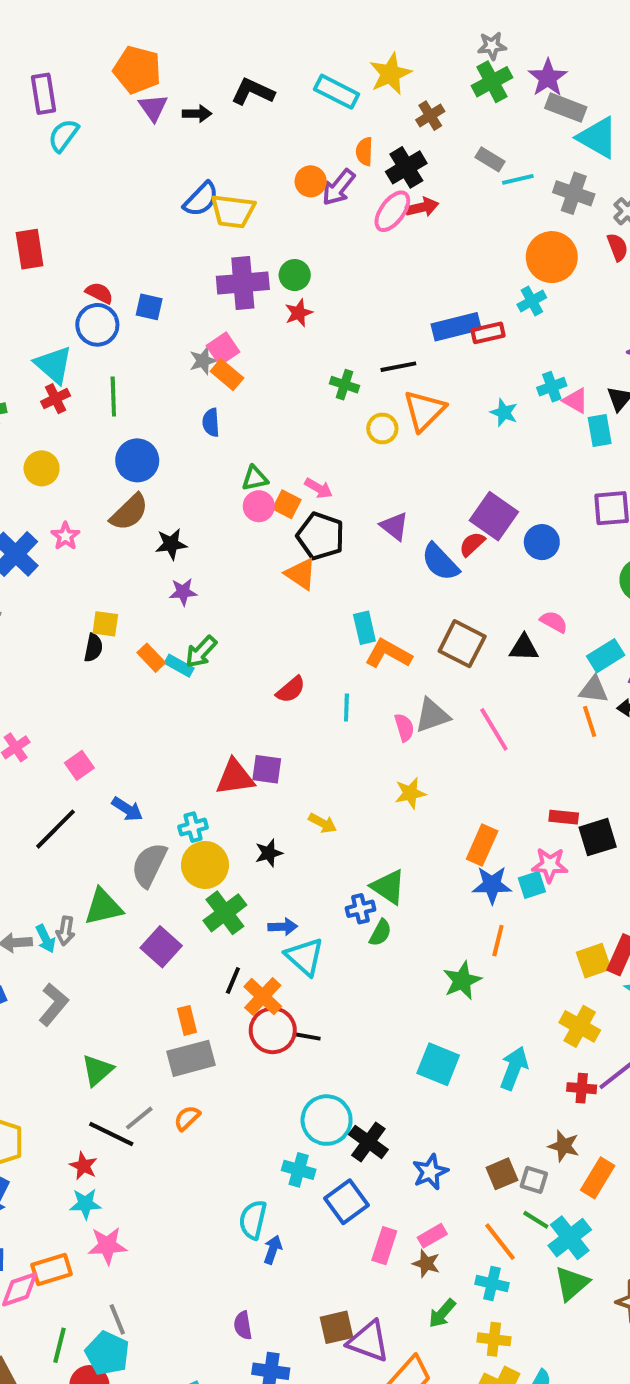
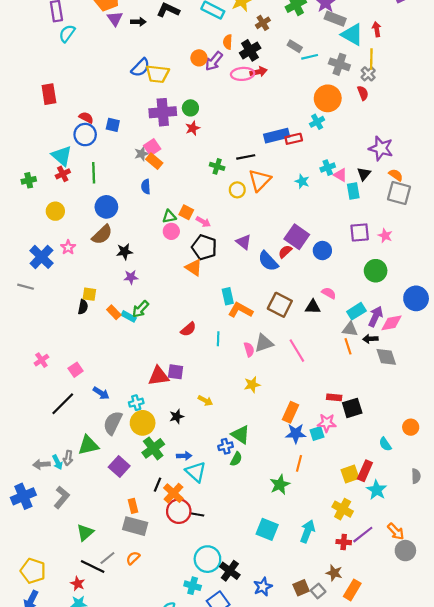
pink ellipse: (392, 211) -> (243, 74), turned 50
orange square: (287, 504) -> (186, 212), moved
gray rectangle: (191, 1058) -> (135, 526), turned 30
gray square: (534, 1180) -> (318, 591), turned 32

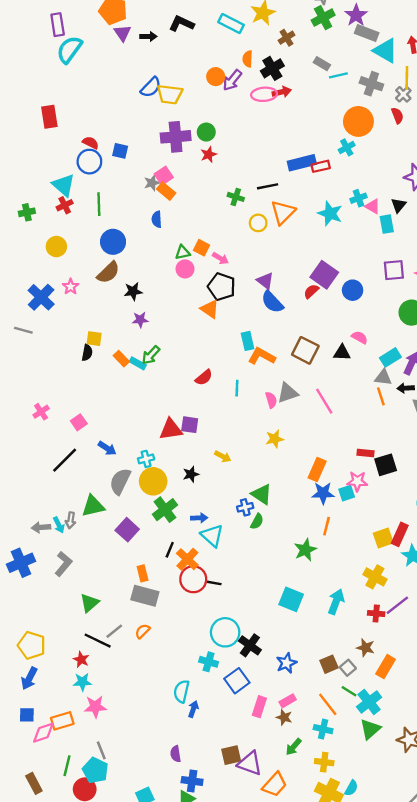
cyan semicircle: (67, 33) -> (69, 49), size x1.4
cyan star: (302, 181) -> (330, 213), size x1.5
blue semicircle: (268, 261) -> (272, 302), moved

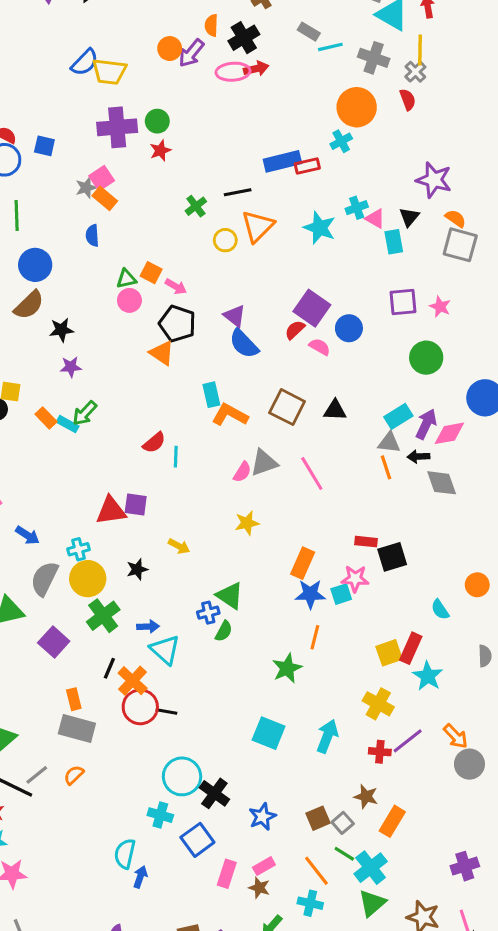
green cross: (236, 197) -> (196, 206), turned 35
pink semicircle: (360, 337) -> (320, 347), moved
cyan line: (237, 388) -> (176, 457), moved
pink semicircle: (271, 400) -> (242, 472), turned 49

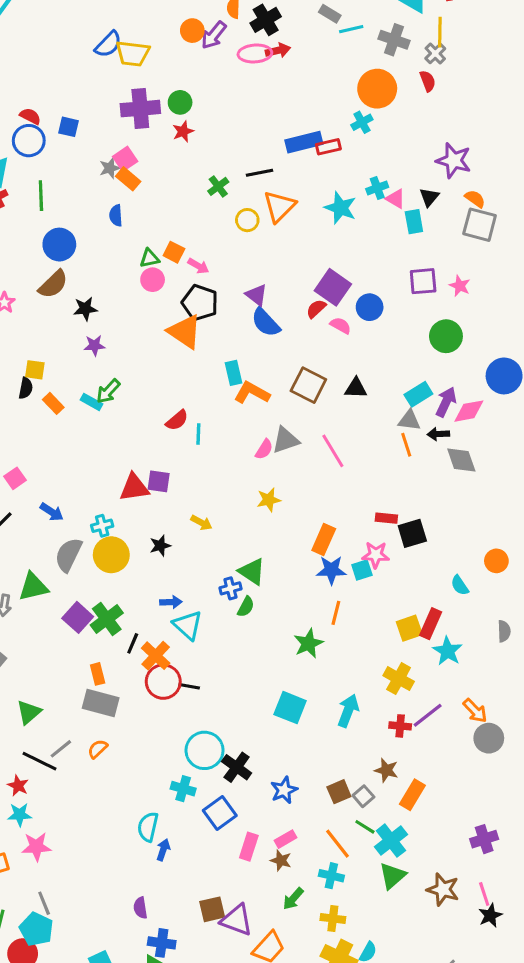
orange triangle: (162, 353) -> (185, 332), size x1.4
orange rectangle: (46, 418) -> (53, 403), moved
green cross: (103, 616) -> (107, 619), moved

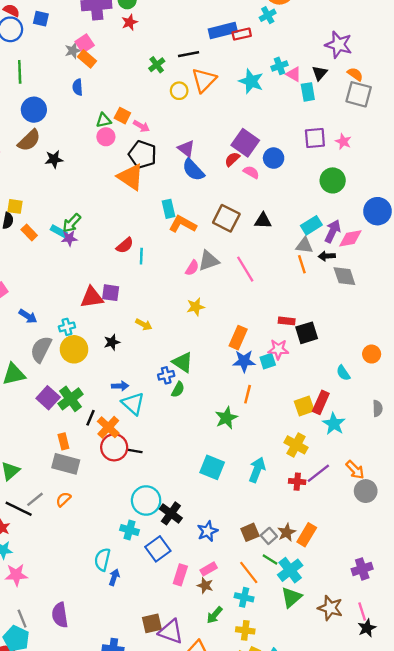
purple star: (94, 345) -> (69, 238), moved
brown star: (386, 770) -> (287, 532), moved, turned 30
purple semicircle: (140, 908) -> (60, 615), moved, size x1.5

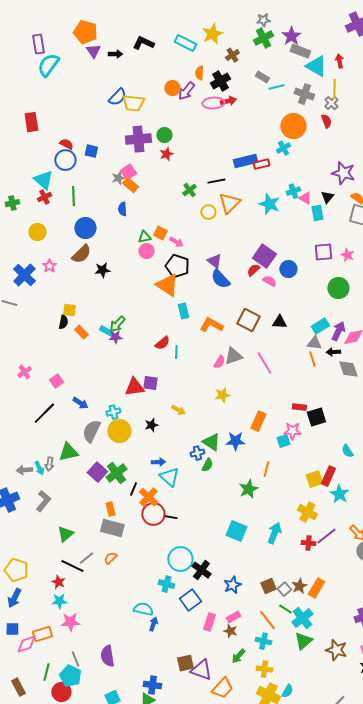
cyan rectangle: (168, 209) -> (183, 311), moved
blue star: (244, 361) -> (235, 441), moved
cyan semicircle: (102, 560) -> (143, 609), turned 90

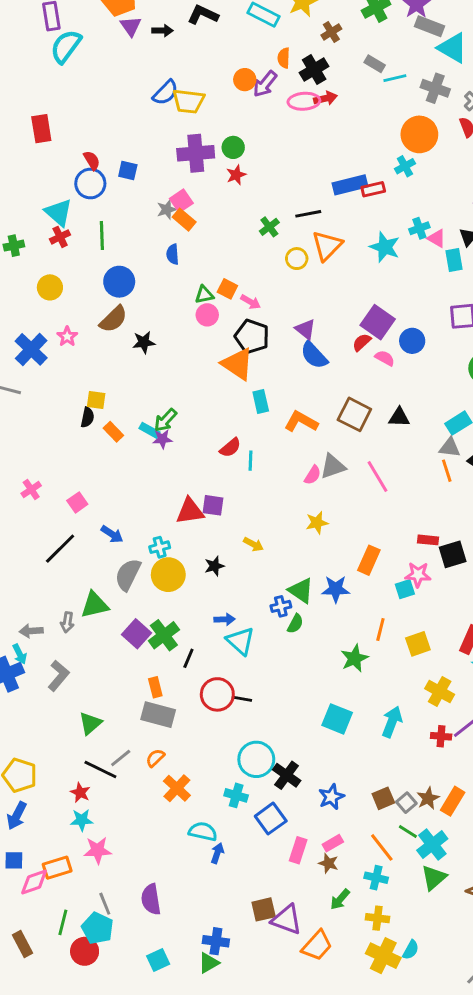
red semicircle: (66, 144) -> (92, 160), turned 32
cyan arrow: (39, 468) -> (20, 654), moved
yellow square: (314, 479) -> (418, 644), moved
orange cross: (148, 497) -> (177, 788), moved

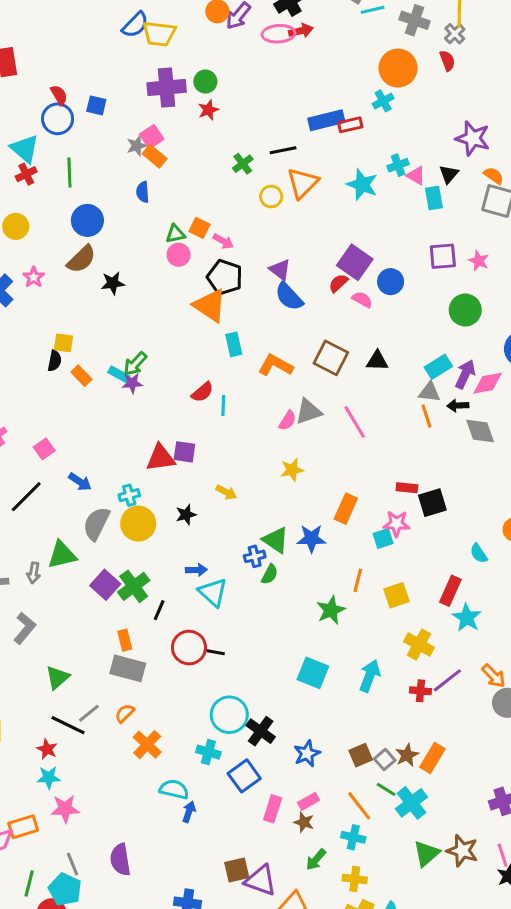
green triangle: (434, 878) -> (426, 854), moved

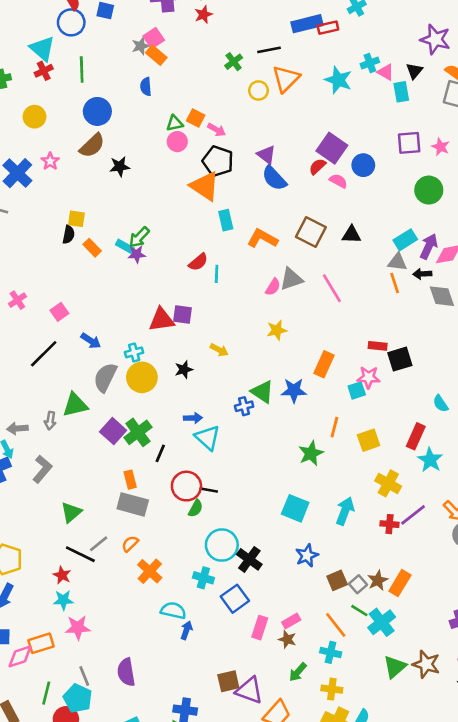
green semicircle: (270, 574) -> (196, 508), moved
blue star: (307, 754) -> (307, 556), moved

